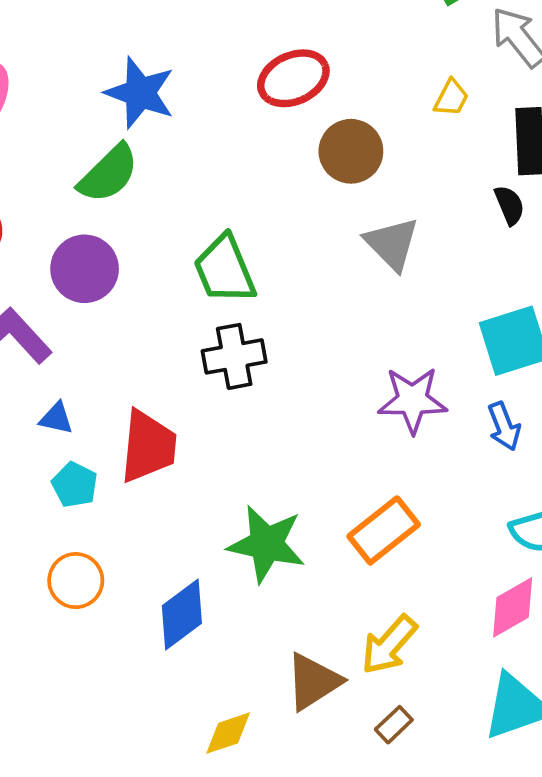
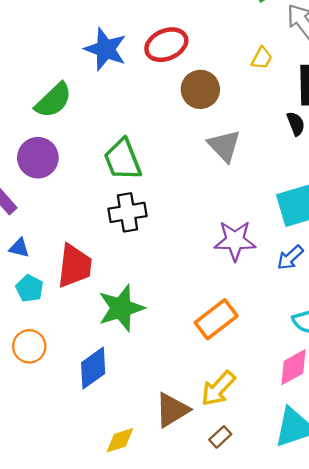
blue star: (140, 93) -> (105, 49), moved
blue arrow: (504, 426) -> (290, 258), turned 68
green star: (266, 544) -> (121, 308), moved, turned -30

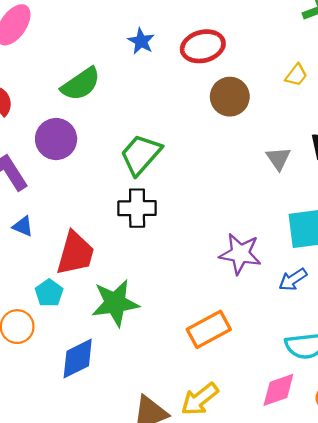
blue star: (105, 49) -> (141, 41), size x0.6
gray triangle: (224, 146) -> (278, 158), moved, size x0.7
green trapezoid: (123, 160) -> (141, 155), turned 54
cyan pentagon: (30, 288) -> (49, 293), moved

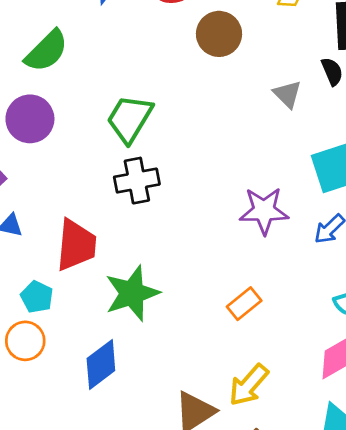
cyan pentagon: (49, 293) -> (37, 297), moved
orange rectangle: (209, 329) -> (244, 304), size x0.7

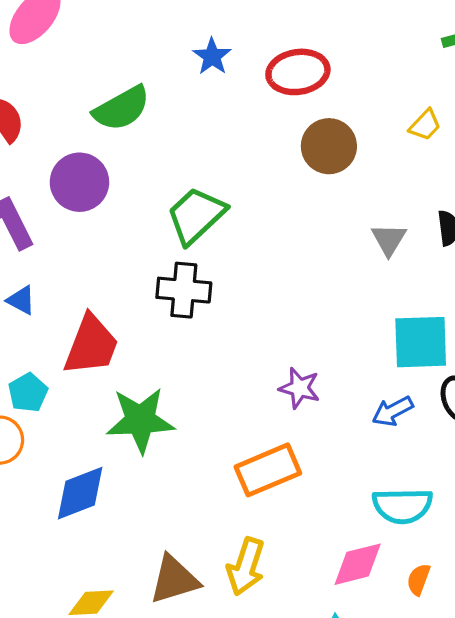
purple star: (264, 211) -> (299, 388), moved, size x0.7
orange rectangle: (244, 304) -> (268, 470), size x1.5
yellow arrow: (249, 385) -> (246, 567), turned -39

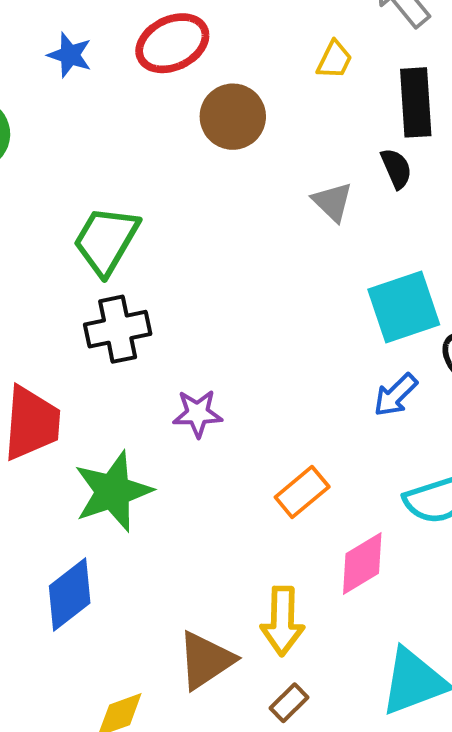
purple star: (299, 388) -> (198, 413), moved
orange rectangle: (268, 470) -> (302, 492), moved, size x0.7
pink diamond: (358, 564) -> (362, 563), moved

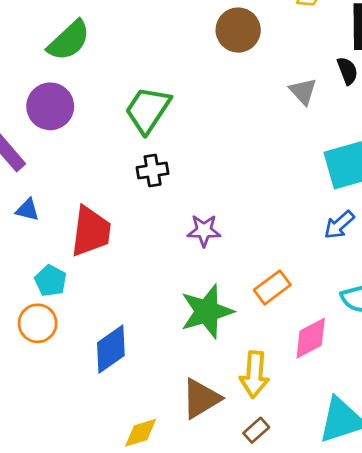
black cross: (118, 329) -> (153, 171), size x0.7
green star: (113, 491) -> (207, 311), moved

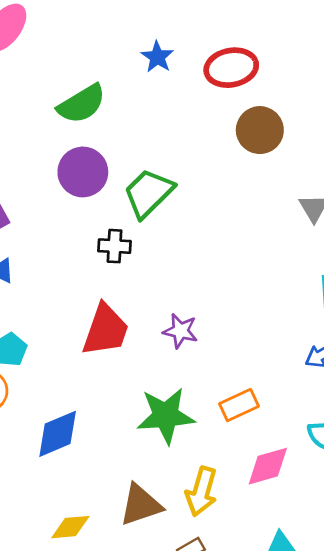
purple circle: (50, 106) -> (83, 172), moved
black cross: (153, 171) -> (114, 246), moved
red trapezoid: (91, 231) -> (106, 330), moved

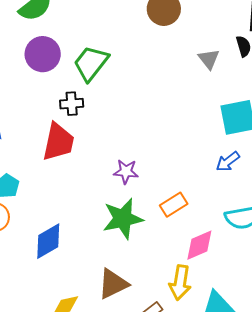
red trapezoid: (106, 330) -> (58, 142), moved
purple star: (180, 331) -> (126, 172), moved
yellow arrow: (201, 492) -> (180, 283), moved

